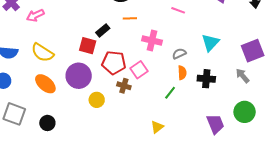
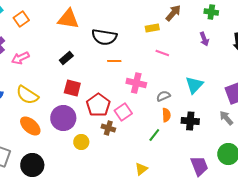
black rectangle: (103, 30) -> (66, 58), moved
red pentagon: (114, 63) -> (98, 105), turned 30
black circle: (47, 123) -> (32, 165), size x1.5

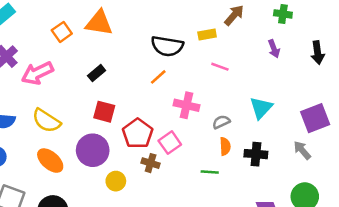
orange square: (21, 19) -> (62, 32), moved
black semicircle: (104, 37) -> (167, 46), moved
pink arrow: (20, 58) -> (37, 73), size x1.4
orange line: (114, 61) -> (158, 77), turned -40
green line: (154, 135) -> (210, 172), turned 56

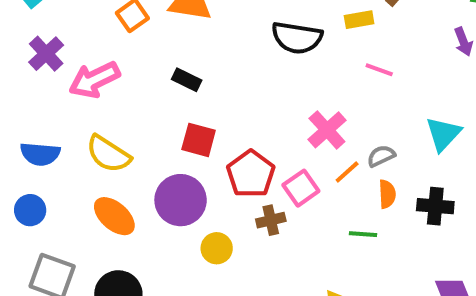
black rectangle: (97, 73) -> (187, 80), turned 66
orange line: (158, 77) -> (347, 172), moved
pink cross: (187, 105) -> (327, 130), turned 35
brown cross: (151, 163) -> (271, 220), turned -30

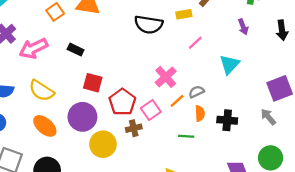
pink line: (379, 70) -> (195, 43), turned -63
black rectangle: (187, 80) -> (76, 50), moved
cyan triangle: (443, 134) -> (229, 64), moved
yellow circle: (217, 248) -> (103, 144), size x1.5

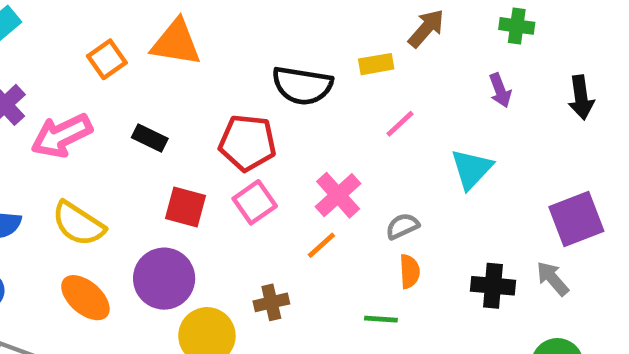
orange line: (177, 101) -> (321, 245), moved
red pentagon: (122, 102) -> (247, 143), moved, turned -30
pink square: (151, 110) -> (255, 202), moved
black cross: (227, 120) -> (493, 286), moved

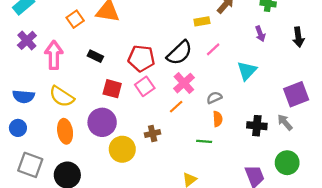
black semicircle: (302, 86) -> (179, 53), moved, turned -52
pink arrow: (62, 136) -> (54, 55), turned 116
orange ellipse: (85, 298) -> (65, 131), turned 40

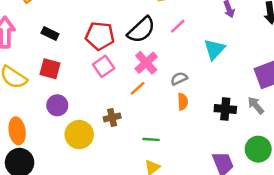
red square: (112, 89) -> (50, 69), moved
purple circle: (102, 122) -> (57, 105), size x0.7
orange ellipse: (65, 131) -> (17, 131), moved
green line: (204, 141) -> (151, 139), moved

